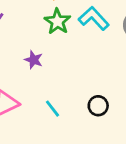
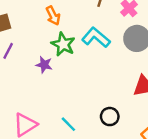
purple star: (34, 60) -> (44, 65), moved

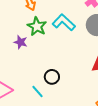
black circle: (110, 117) -> (52, 77), moved

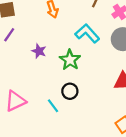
green star: (37, 26) -> (70, 60), moved

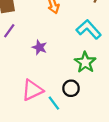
green star: (70, 60) -> (85, 62), moved
pink triangle: (15, 101) -> (32, 90), moved

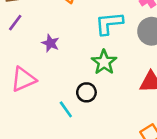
cyan L-shape: (89, 29) -> (109, 23), turned -55
pink triangle: (32, 90) -> (23, 79), moved

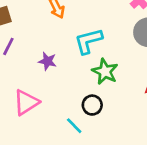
cyan L-shape: (109, 23) -> (88, 41), moved

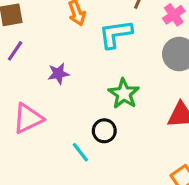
cyan L-shape: (88, 41) -> (116, 34), moved
purple star: (47, 61) -> (58, 74), turned -30

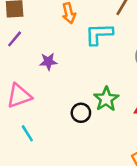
green star: (124, 94) -> (106, 99), moved
cyan line: (80, 152) -> (27, 133), moved

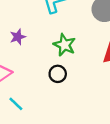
green star: (106, 99) -> (64, 45), moved

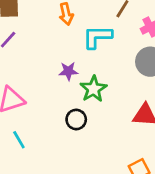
purple star: (18, 37) -> (68, 71), moved

